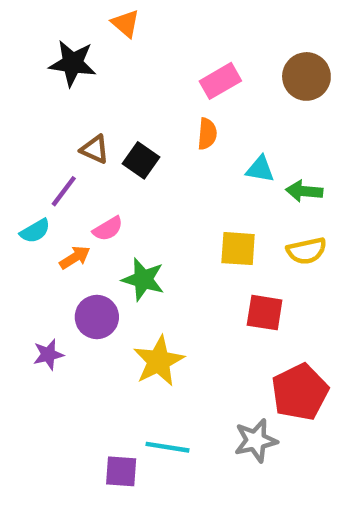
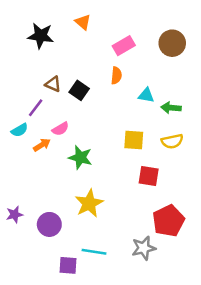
orange triangle: (126, 24) -> (83, 22), moved
purple circle: (97, 317) -> (49, 224), moved
purple star: (48, 354) -> (15, 215), moved

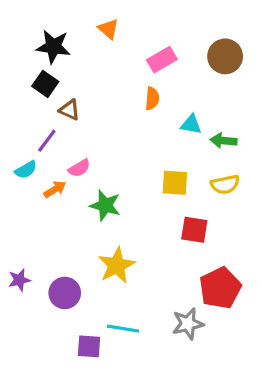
black square: (79, 90) -> (45, 84), moved

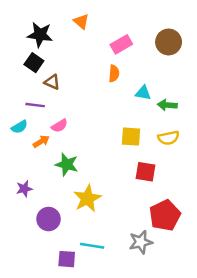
purple line: (47, 141) -> (35, 105), turned 60
green star: (105, 205) -> (67, 164), moved
purple star: (19, 280) -> (24, 189), moved

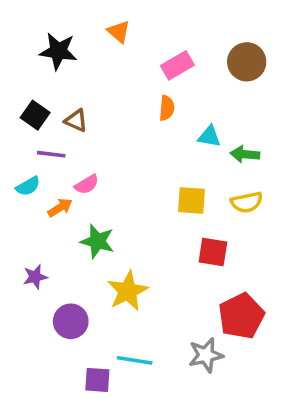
black square: (34, 63) -> (35, 115), moved

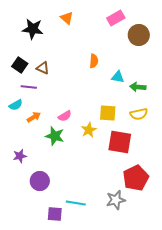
pink rectangle: (177, 65) -> (116, 18), moved
pink semicircle: (87, 184) -> (65, 116), moved
red square: (213, 252) -> (120, 142), size x1.4
yellow star: (128, 291) -> (89, 130), moved, size x0.7

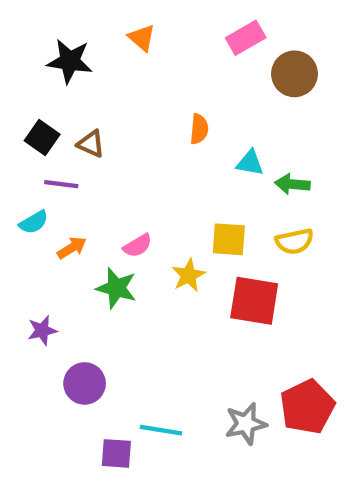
red pentagon: (136, 178) -> (307, 407), moved

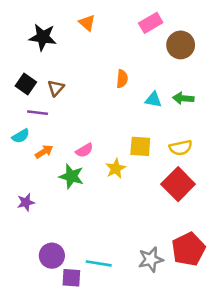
brown triangle: (91, 144) -> (56, 88), turned 48
green arrow: (292, 184) -> (183, 98), moved
red square: (254, 301) -> (178, 184), moved, turned 36
purple circle: (85, 383) -> (52, 256), moved

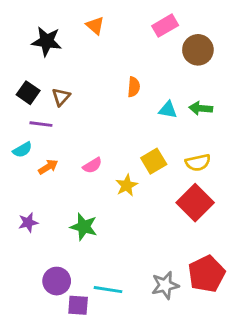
yellow square: (140, 146) -> (154, 161), turned -35
green star: (71, 176) -> (84, 227), moved

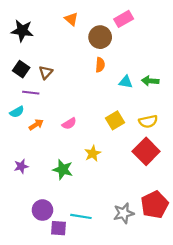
black star: (47, 41) -> (22, 31), moved
brown circle: (198, 50) -> (100, 37), moved
yellow star: (127, 185) -> (93, 153), moved

